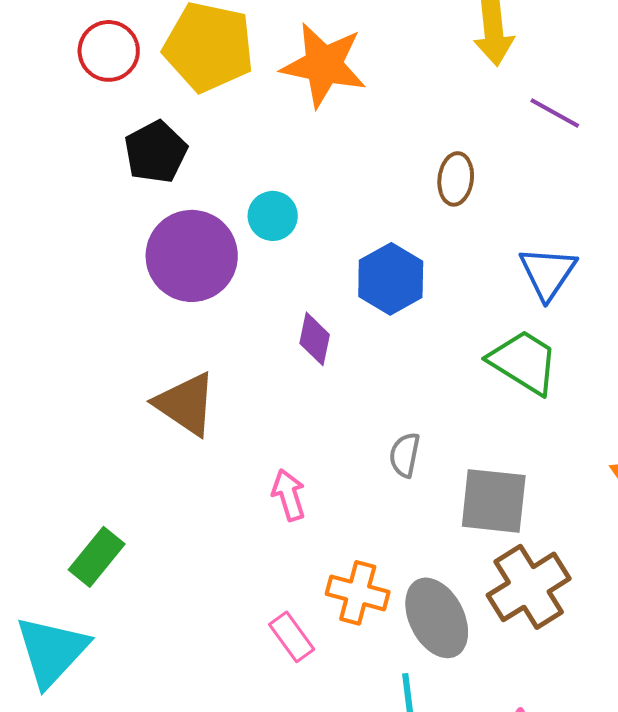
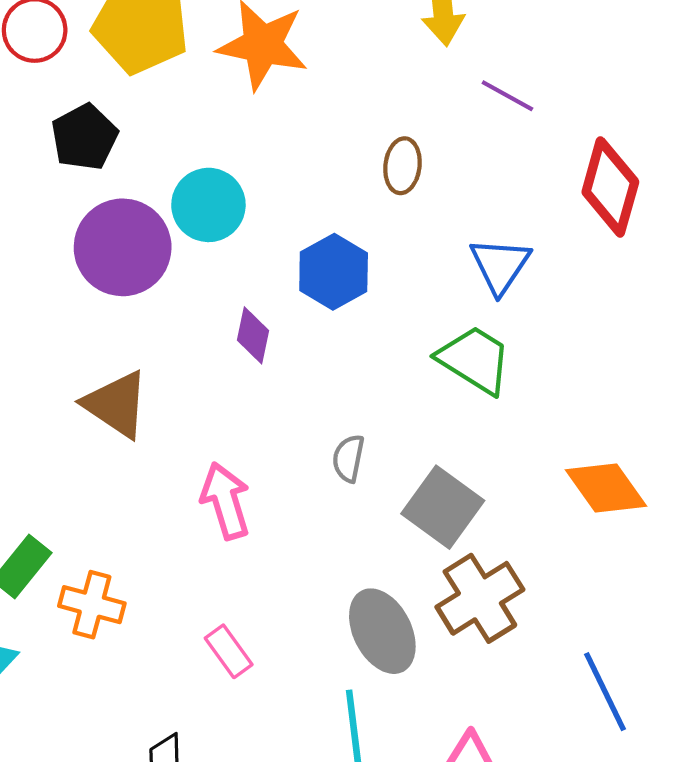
cyan circle: (273, 216) -> (208, 205), size x1.4
pink arrow: (289, 495) -> (225, 501), size x1.4
gray square: (494, 501) -> (443, 507), turned 30
orange cross: (358, 593) -> (92, 605), moved

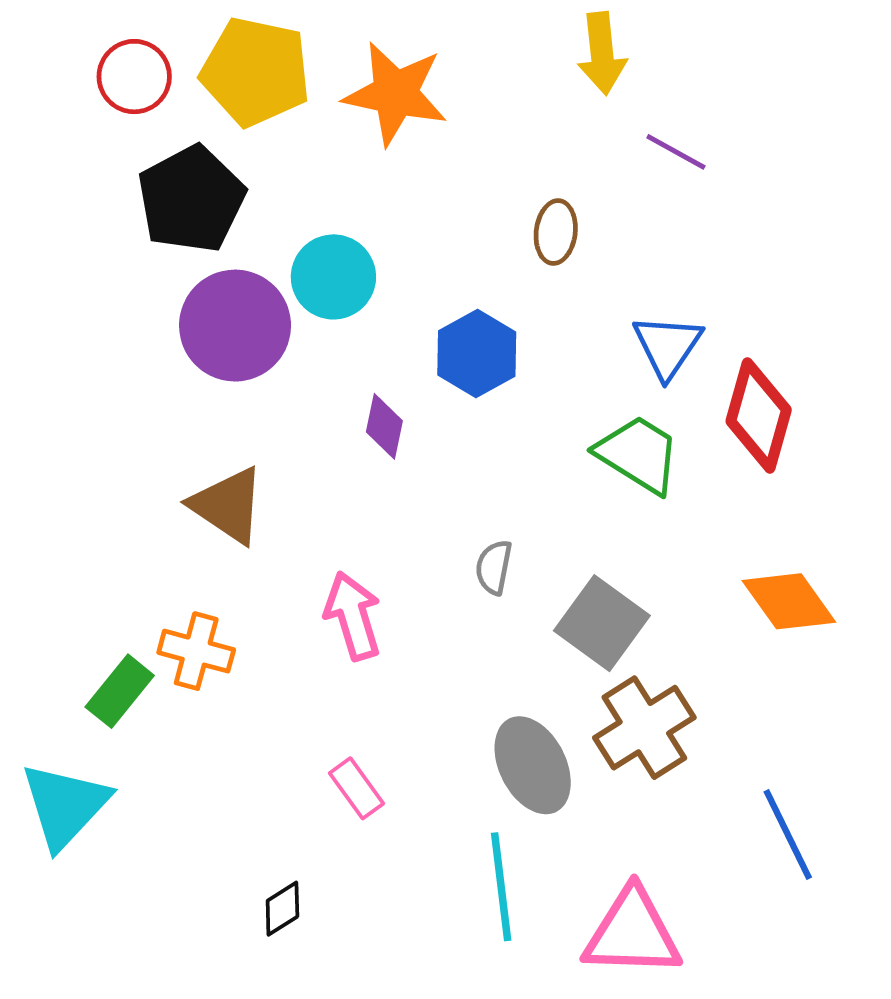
black pentagon: (84, 137) -> (191, 199), size x1.4
red diamond: (610, 187) -> (759, 415), moved
orange cross: (92, 605) -> (196, 651), moved

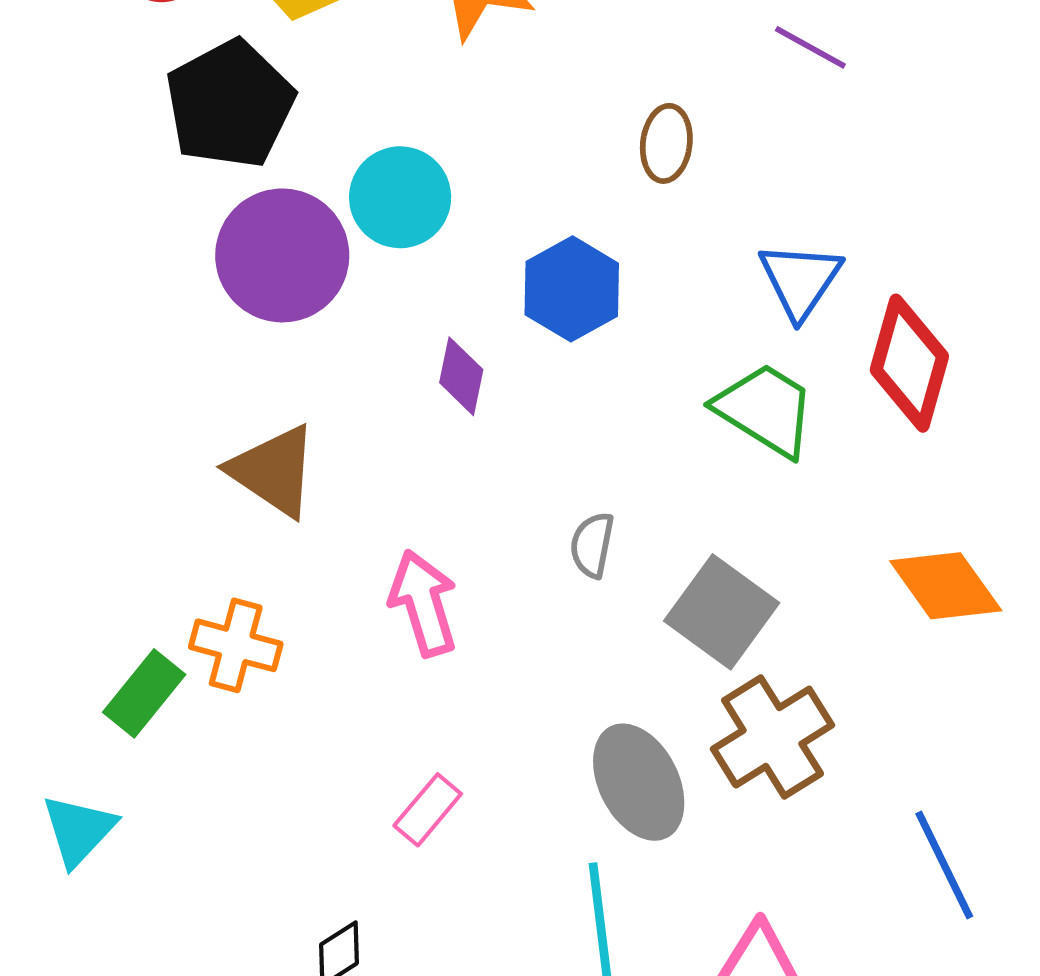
pink rectangle: (356, 788) -> (428, 810), turned 76
cyan triangle: (65, 805) -> (79, 830), size x0.7

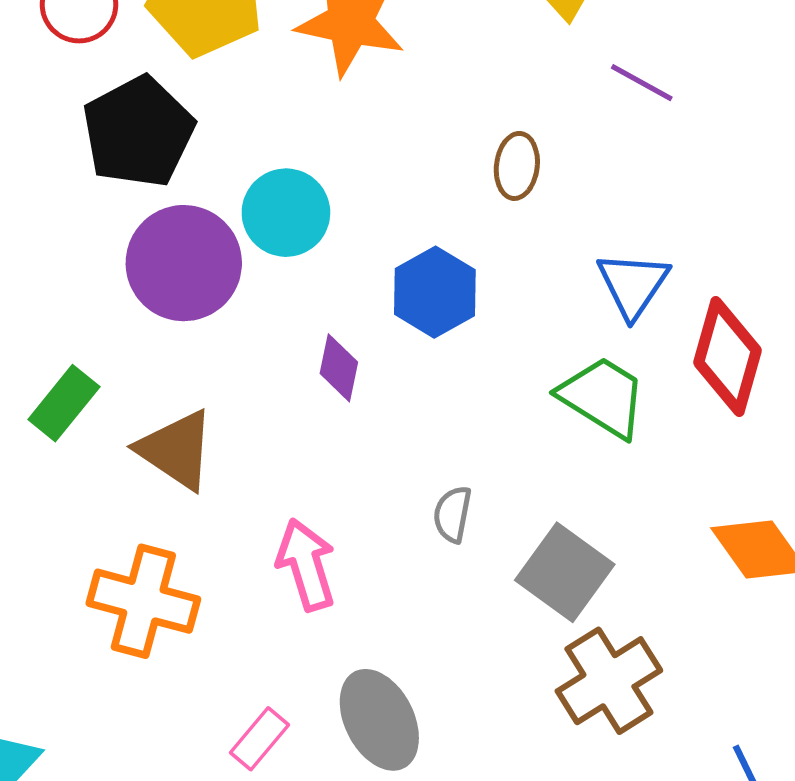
orange cross: (236, 645) -> (143, 601), size x1.4
green rectangle: (144, 693) -> (64, 403), moved
gray ellipse: (639, 782) -> (379, 720), moved
pink rectangle: (428, 810) -> (259, 739), moved

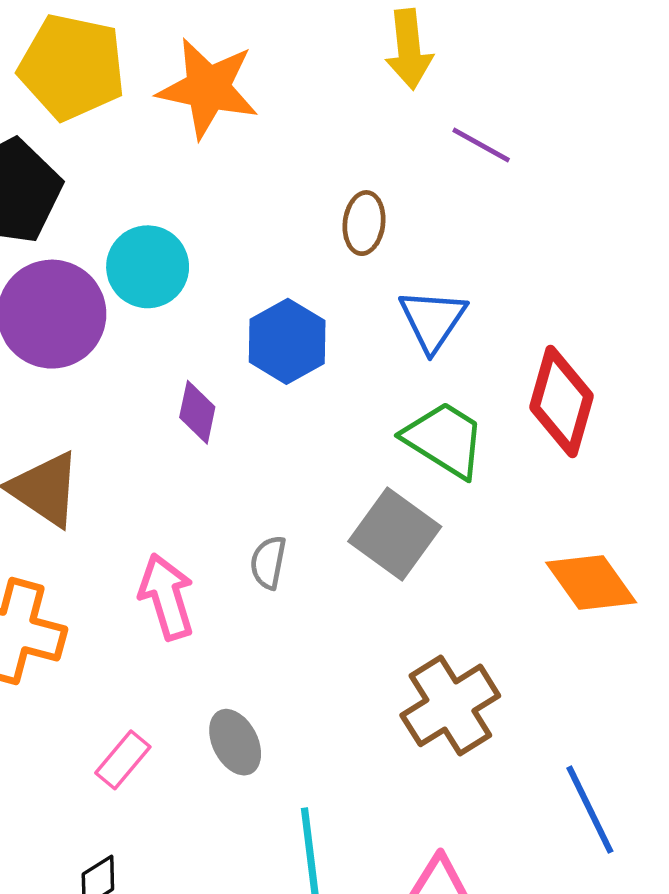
blue triangle: (633, 285) -> (433, 320), moved
gray semicircle: (452, 514) -> (268, 562), moved
gray square: (565, 572) -> (395, 534), moved
gray ellipse: (379, 720) -> (235, 742), size x0.7

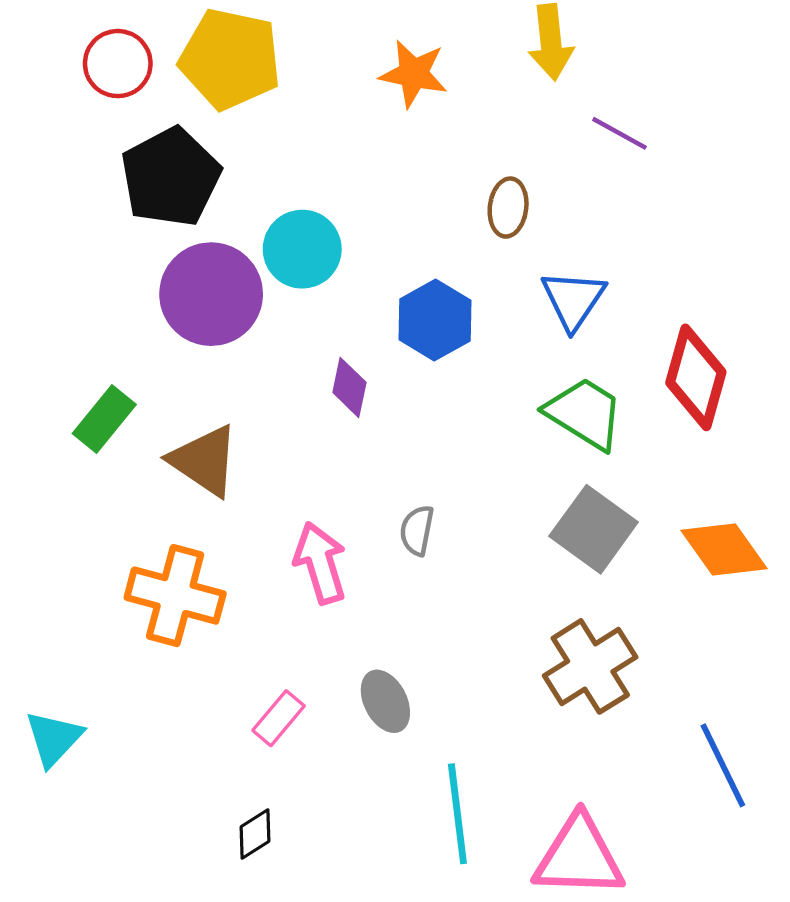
orange star: (208, 88) -> (414, 74), moved, size x0.7
gray square: (395, 534) -> (594, 529), moved

